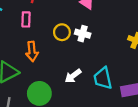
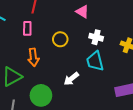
white cross: (83, 34) -> (96, 37), moved
cyan trapezoid: (103, 78) -> (95, 61), moved

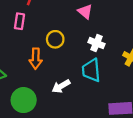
orange arrow: (33, 57) -> (36, 59), moved

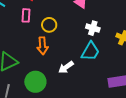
yellow circle: (55, 39) -> (49, 25), moved
cyan trapezoid: (91, 70) -> (90, 51), turned -140

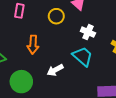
yellow circle: (49, 25) -> (56, 16), moved
cyan trapezoid: (90, 51) -> (83, 56), turned -85

